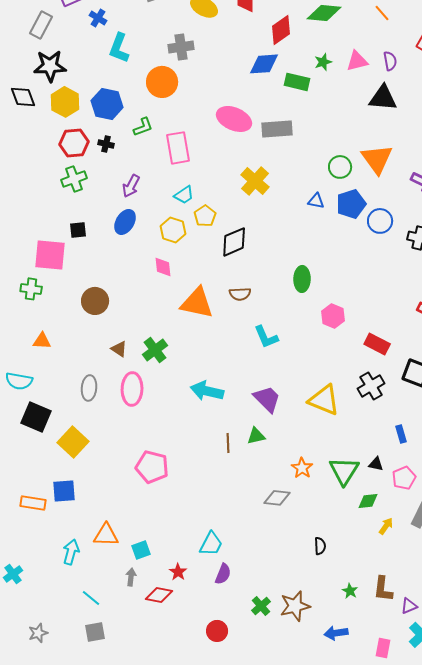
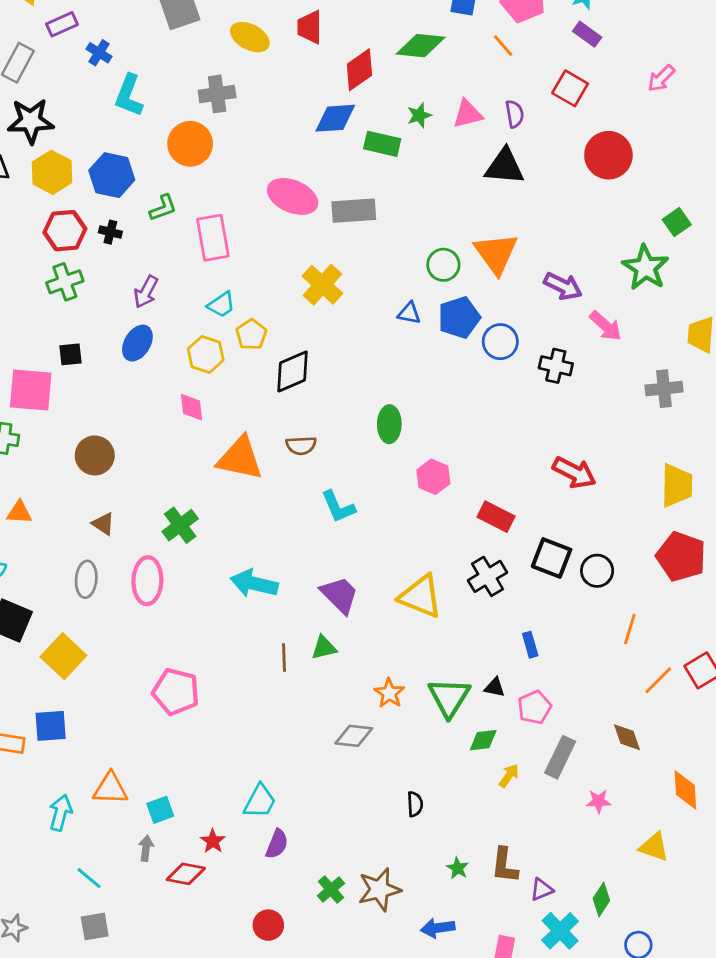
brown triangle: (119, 349) -> (103, 524), moved

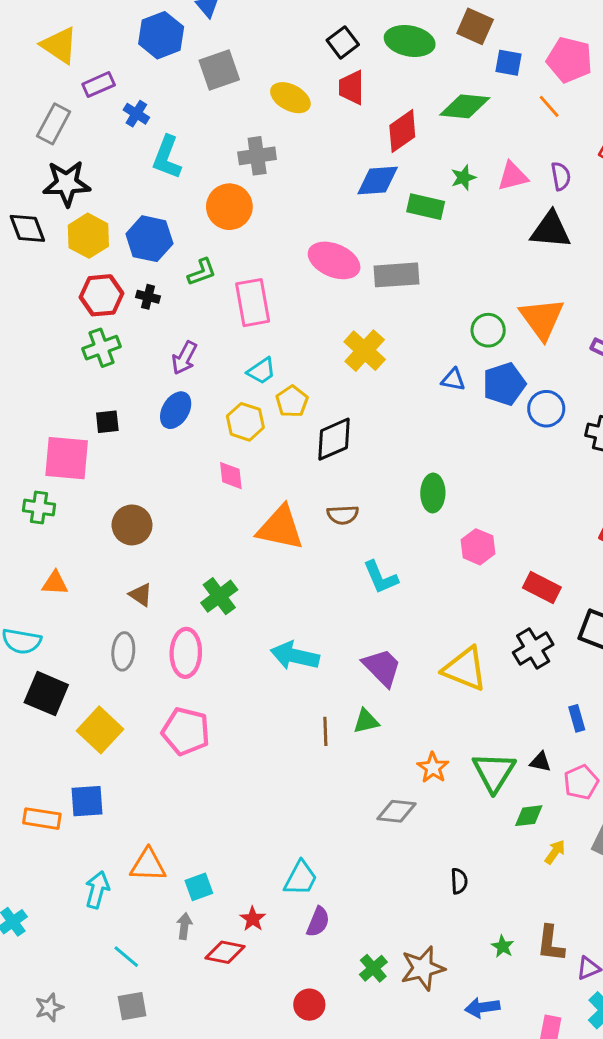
pink pentagon: (176, 692) -> (186, 731), moved

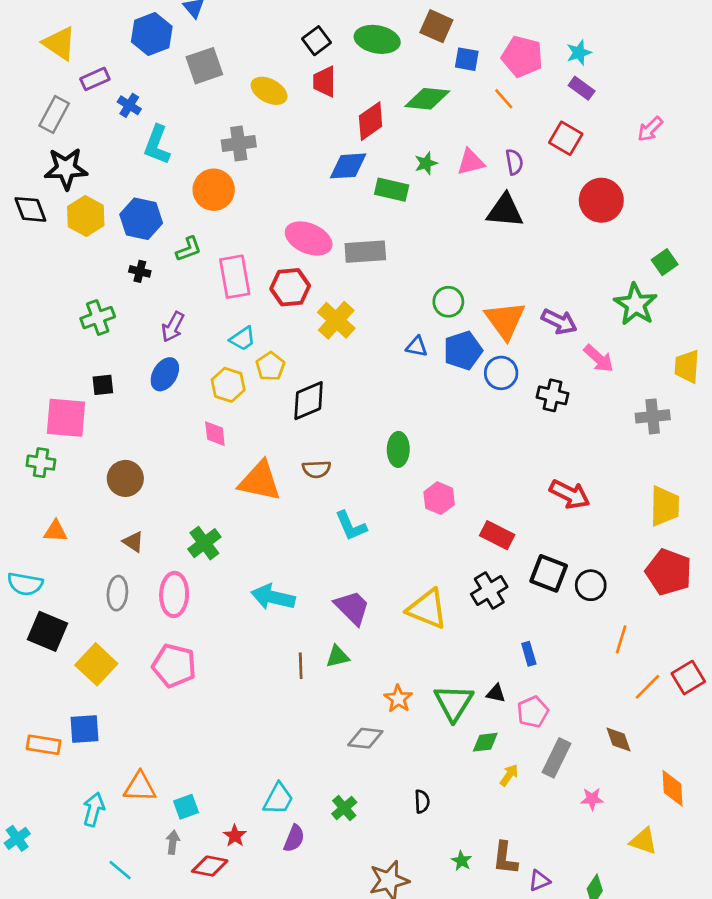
red hexagon: (101, 295) -> (290, 287), moved
orange triangle: (542, 319) -> (505, 320), moved
green cross: (373, 968) -> (344, 808), moved

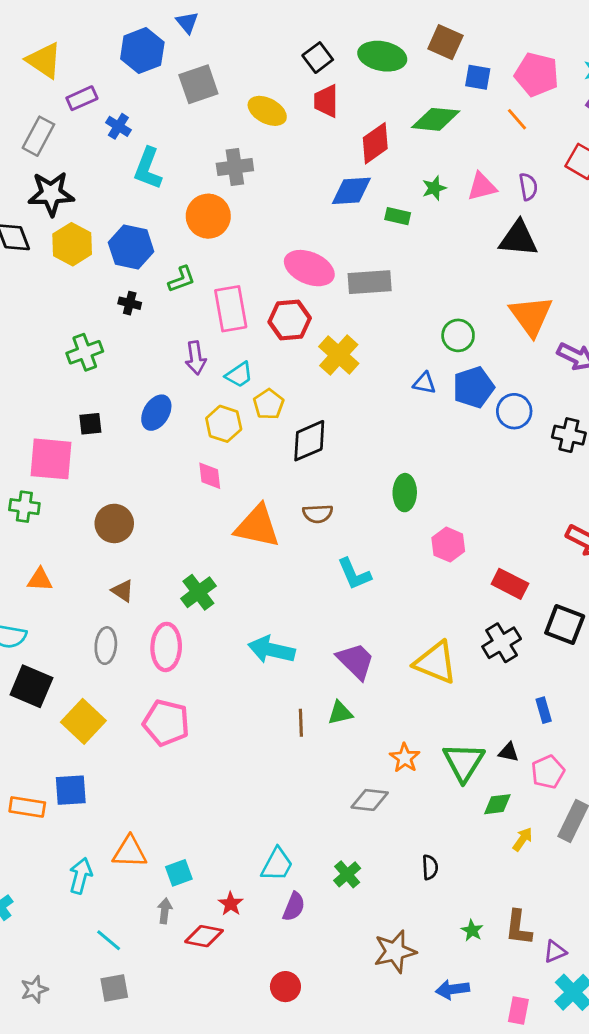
green rectangle: (392, 190) -> (398, 216), size x0.7
orange triangle: (505, 320) -> (531, 316), moved
purple arrow: (173, 327) -> (196, 358), moved, turned -36

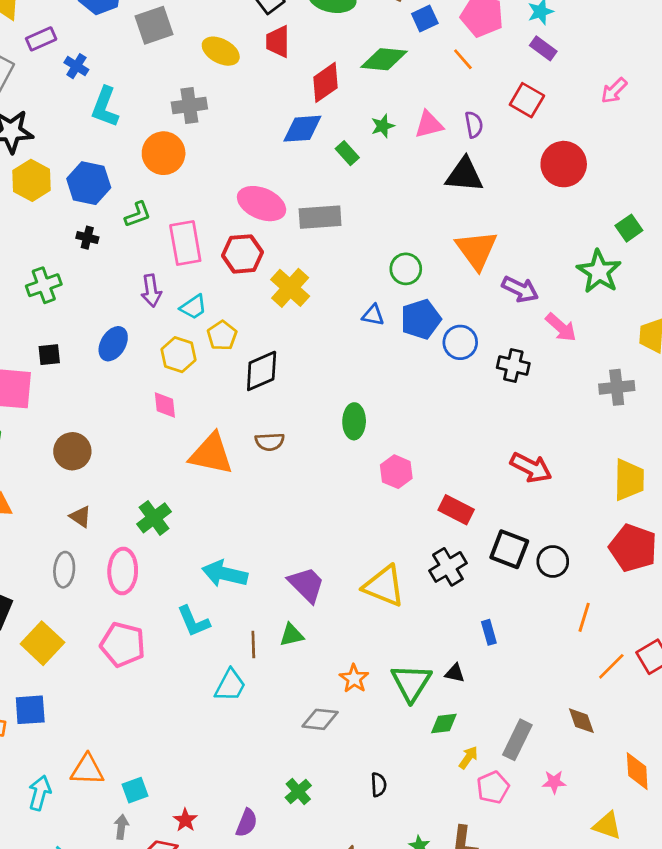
blue square: (478, 77) -> (425, 18), turned -35
green rectangle: (398, 216) -> (347, 153), turned 35
cyan L-shape: (354, 574) -> (193, 621), moved
pink pentagon: (548, 772) -> (493, 787), moved
cyan trapezoid: (277, 864) -> (230, 685), moved

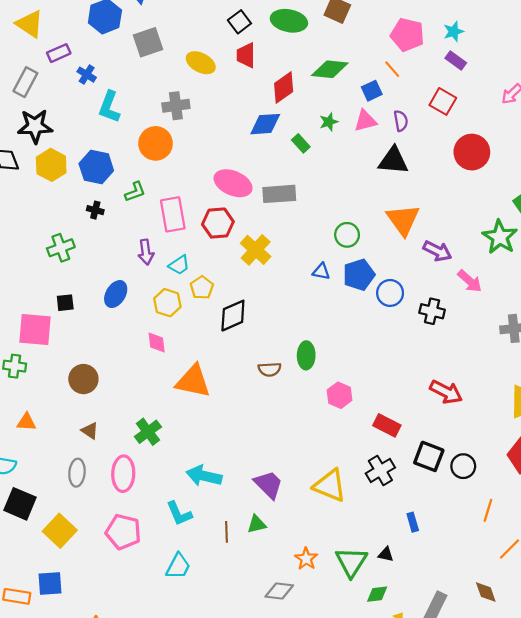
blue square: (425, 18) -> (372, 91), moved
brown semicircle: (270, 442) -> (270, 369), moved
cyan trapezoid: (230, 685) -> (178, 566), moved

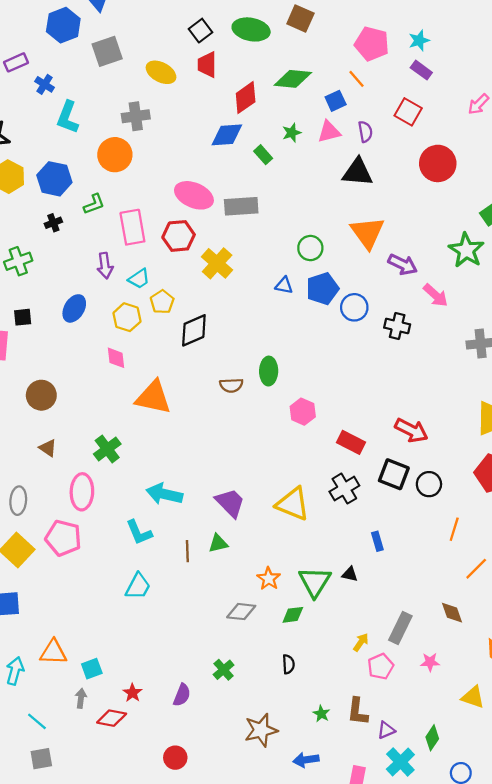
black cross: (95, 210) -> (53, 223), turned -35
red arrow: (446, 392) -> (411, 430), moved
gray ellipse: (77, 473) -> (18, 501), moved
pink pentagon: (123, 532) -> (63, 538), moved
green diamond: (377, 594) -> (293, 615), moved

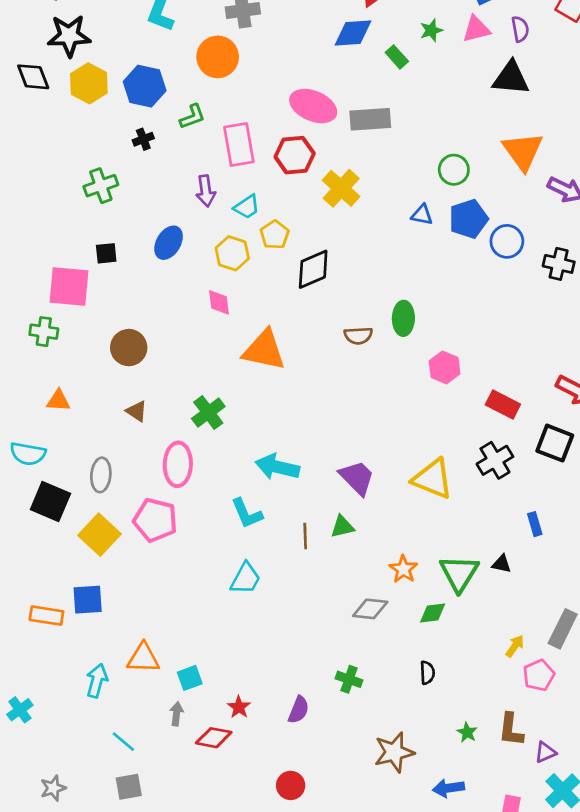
green cross: (224, 670) -> (349, 679), turned -30

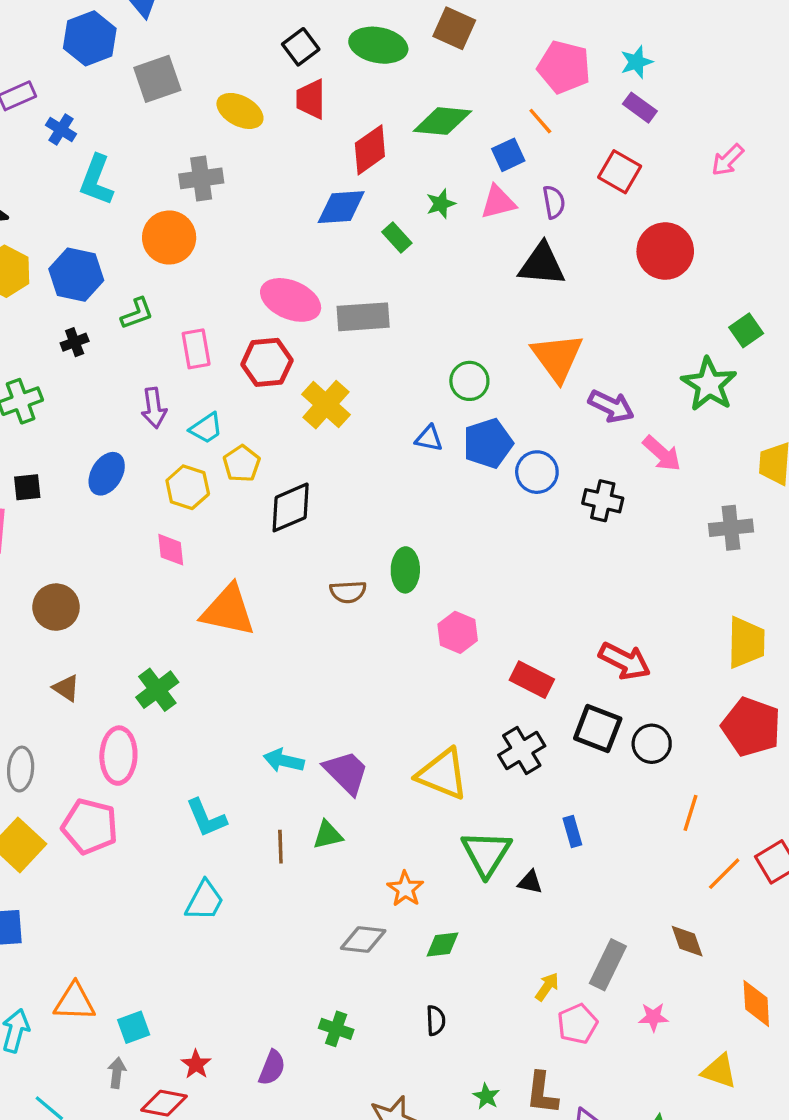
pink rectangle: (239, 145) -> (196, 349), size x0.7
cyan arrow: (277, 467) -> (284, 761), moved, size x0.7
green triangle: (459, 573) -> (486, 853), moved

